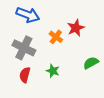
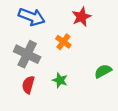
red star: (76, 28) -> (81, 17), moved

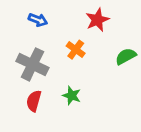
blue arrow: (32, 17) -> (38, 20), size x0.6
green semicircle: (103, 71) -> (126, 56), moved

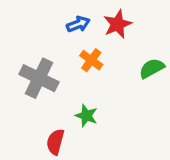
blue arrow: (38, 20) -> (78, 24), moved, turned -42
red semicircle: (34, 101) -> (55, 142), moved

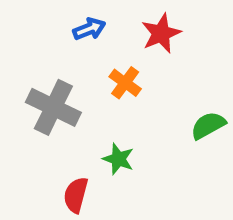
blue arrow: (78, 24) -> (89, 29), moved
green semicircle: (152, 68) -> (208, 125), moved

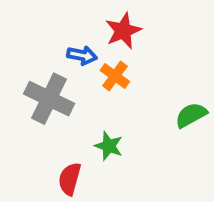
blue arrow: (89, 29) -> (82, 55), moved, turned 32
red star: (161, 33) -> (123, 31), moved

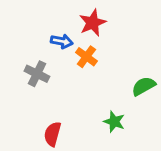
gray cross: (49, 99) -> (37, 74), size x0.7
green star: (109, 146) -> (114, 122), moved

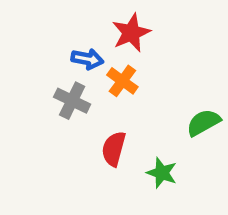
gray cross: (37, 74) -> (72, 101), moved
red semicircle: (52, 134) -> (114, 149), moved

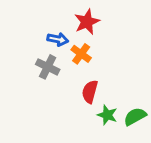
green semicircle: (203, 122) -> (135, 116), moved
red semicircle: (114, 149) -> (90, 92), moved

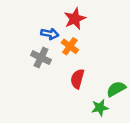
green star: (107, 115) -> (100, 108), moved, turned -30
green semicircle: (135, 116) -> (116, 89), moved

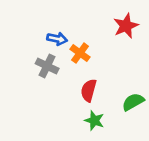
red star: (75, 19) -> (126, 26), moved
green star: (100, 108) -> (94, 120), moved, turned 30

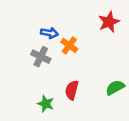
red semicircle: (89, 90) -> (72, 90), moved
green star: (94, 120) -> (46, 104), moved

